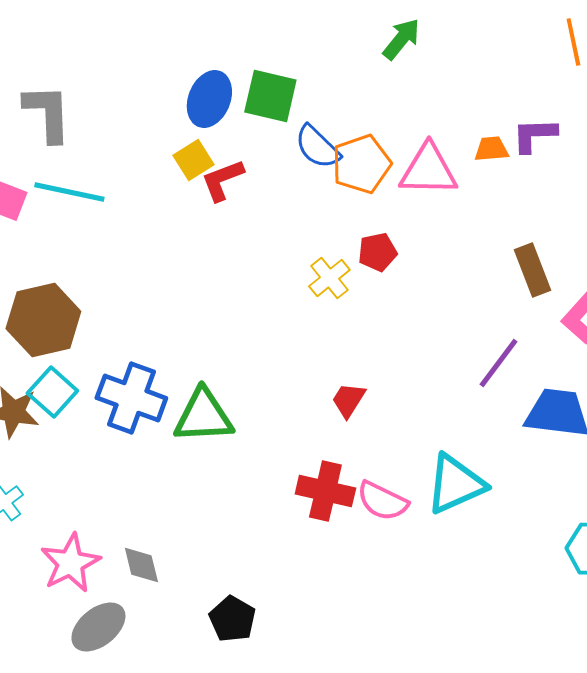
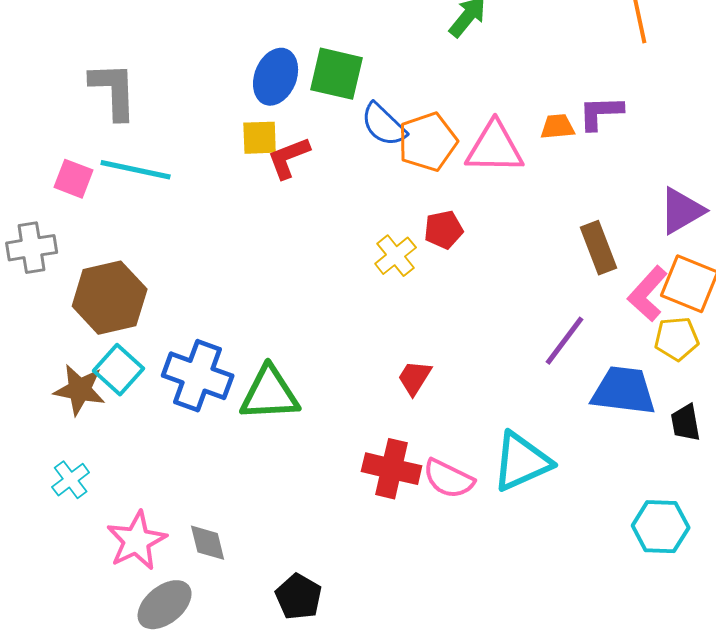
yellow square: (193, 160) -> (260, 138), turned 30

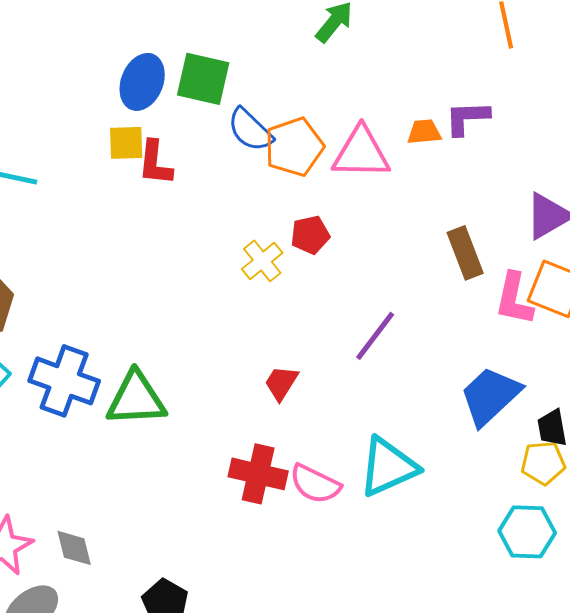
red L-shape: (289, 158) -> (155, 163), turned -63
pink L-shape: (648, 294) -> (514, 299), turned -30
yellow pentagon: (677, 339) -> (543, 463), moved
purple line: (565, 341) -> (375, 336), moved
blue trapezoid: (624, 391) -> (490, 396), turned -50

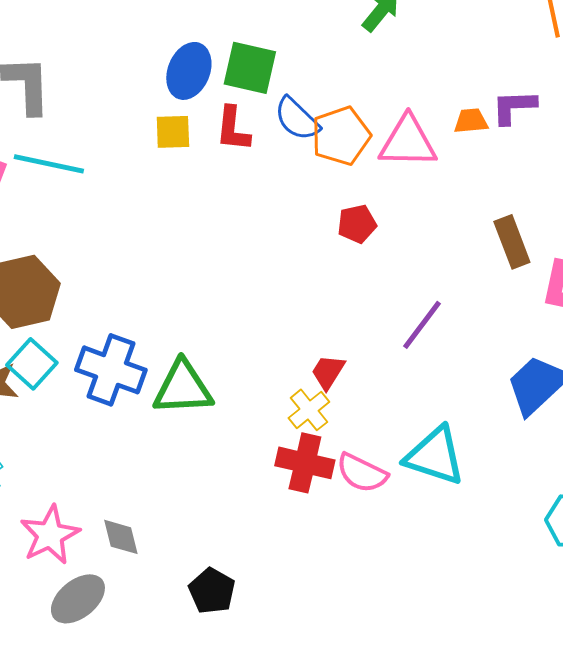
red L-shape: (155, 163) -> (233, 129), moved
yellow cross: (262, 261) -> (309, 410), moved
cyan triangle: (388, 467) -> (435, 456), turned 42

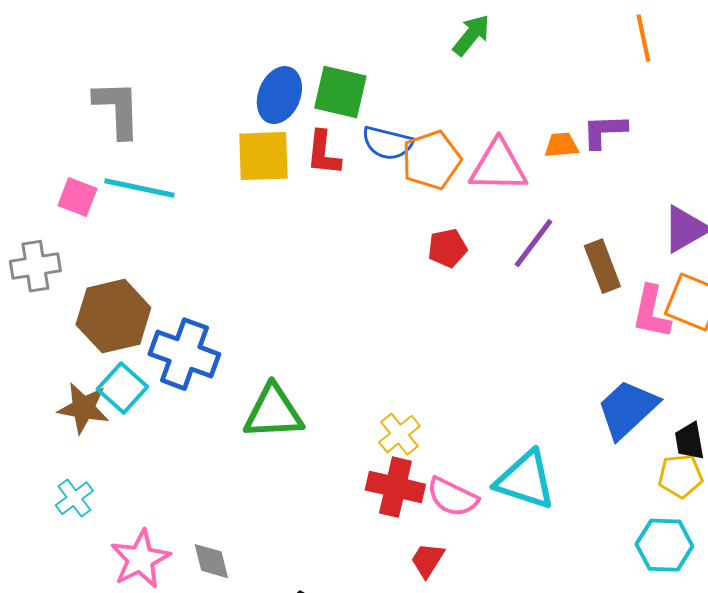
blue semicircle: (297, 119) -> (387, 143), turned -30
yellow square: (173, 132) -> (263, 156), size x1.5
purple line: (422, 325) -> (533, 243), moved
blue cross: (111, 370) -> (184, 354), moved
red trapezoid: (328, 372) -> (427, 560), moved

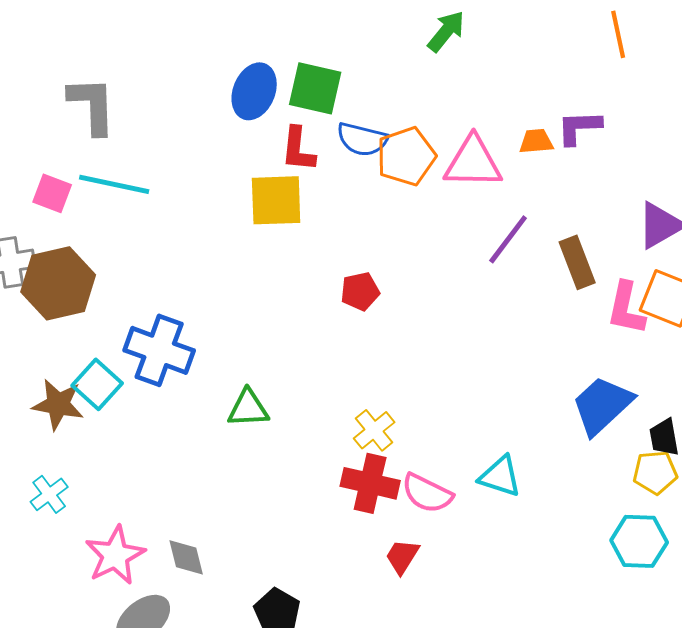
yellow square: (263, 156) -> (276, 200), moved
red pentagon: (447, 248) -> (360, 291), moved
brown hexagon: (113, 316) -> (58, 283), moved
green triangle: (273, 412) -> (248, 408), size x0.7
cyan triangle: (525, 480) -> (500, 476), size x0.7

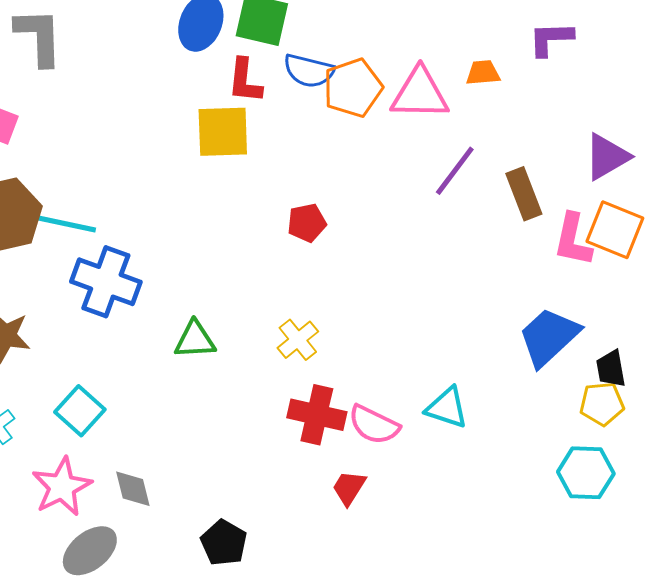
purple L-shape: (579, 127) -> (551, 39), moved
cyan line: (114, 184) -> (61, 223), moved
cyan square: (97, 384) -> (80, 411), moved
yellow cross: (374, 430) -> (298, 340), moved

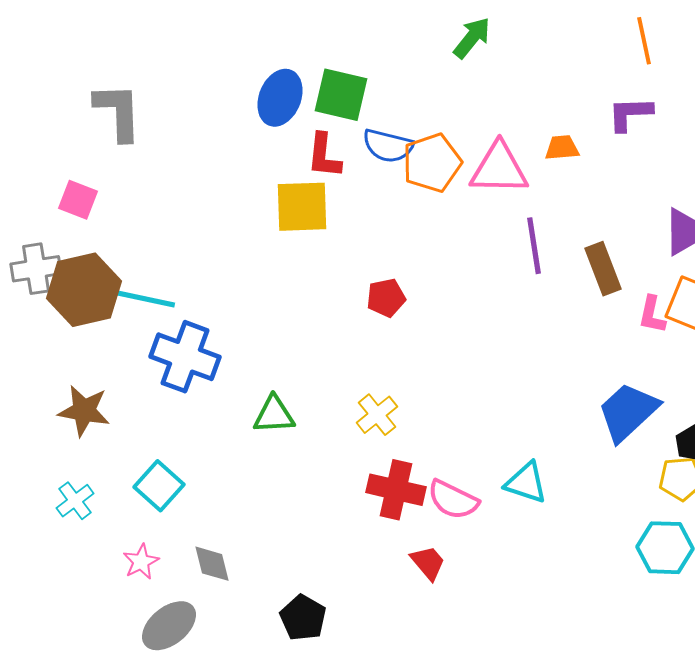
purple line: (455, 171) -> (534, 246), turned -46
pink L-shape: (573, 240) -> (652, 315), size x0.7
pink star: (62, 487) -> (141, 562), size x0.6
red trapezoid: (349, 488) -> (428, 563), turned 108

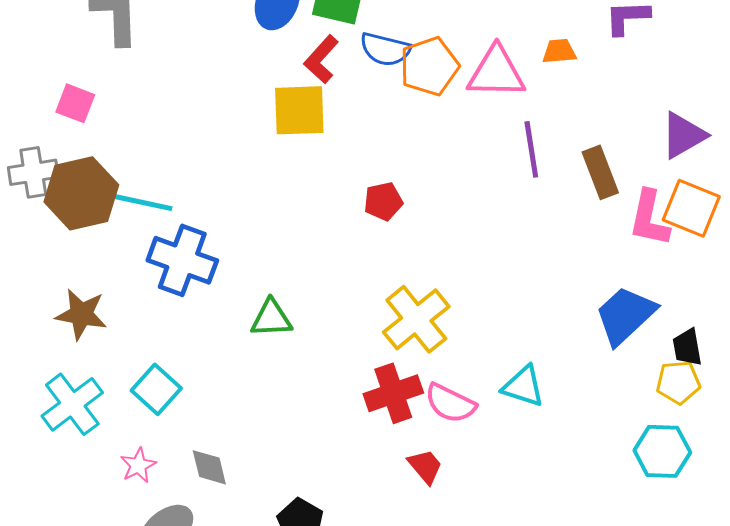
red L-shape: (324, 156) -> (321, 59), turned 36
pink L-shape: (652, 315) -> (649, 218), size x1.5
yellow cross: (377, 415) -> (416, 319), moved, size x1.6
red cross: (396, 490) -> (393, 393), turned -32
cyan cross: (75, 501) -> (72, 404), size x1.6

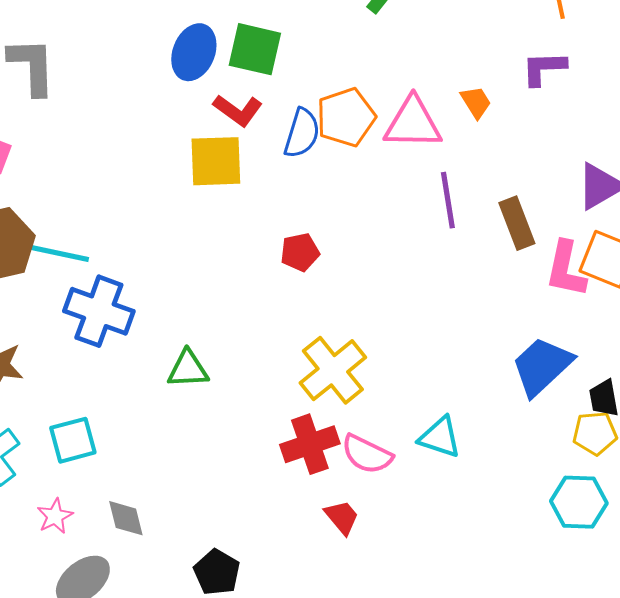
blue semicircle: (385, 49) -> (302, 133), moved, turned -87
orange trapezoid: (559, 51) -> (476, 102), turned 63
red L-shape: (321, 59) -> (238, 110), turned -96
cyan square: (156, 389) -> (73, 440), turned 33

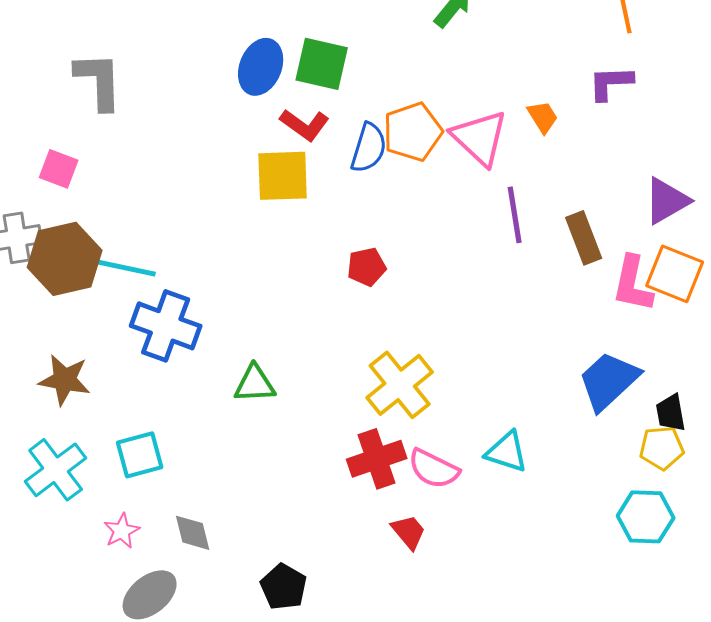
pink triangle: (413, 123) -> (480, 138), turned 42

